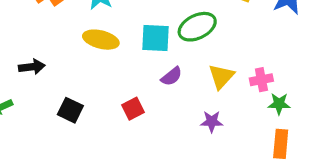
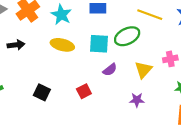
black arrow: (32, 67) -> (16, 45), moved
pink cross: (261, 80) -> (170, 59), moved

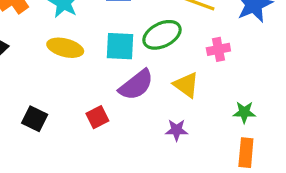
pink cross: (170, 59) -> (218, 49), moved
purple semicircle: (110, 70) -> (136, 85), size x1.6
yellow triangle: (143, 70) -> (186, 85), turned -36

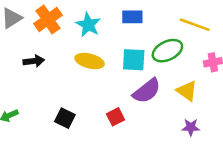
purple star: (177, 130) -> (191, 127), moved

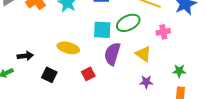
black arrow: (34, 61) -> (25, 56), moved
yellow ellipse: (90, 61) -> (68, 48), moved
purple semicircle: (147, 91) -> (112, 54), turned 145

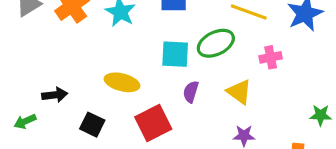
purple semicircle: (112, 54) -> (191, 92), size x0.6
green star: (179, 71) -> (321, 115), moved
red square: (88, 74) -> (153, 123), size x1.6

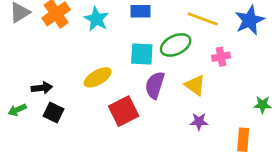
yellow ellipse: (122, 82) -> (98, 77), turned -44
purple semicircle: (191, 92) -> (155, 85), size x1.5
black square: (92, 125) -> (54, 112), moved

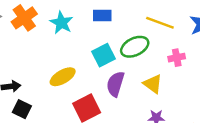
cyan square: (142, 54) -> (103, 55), turned -30

